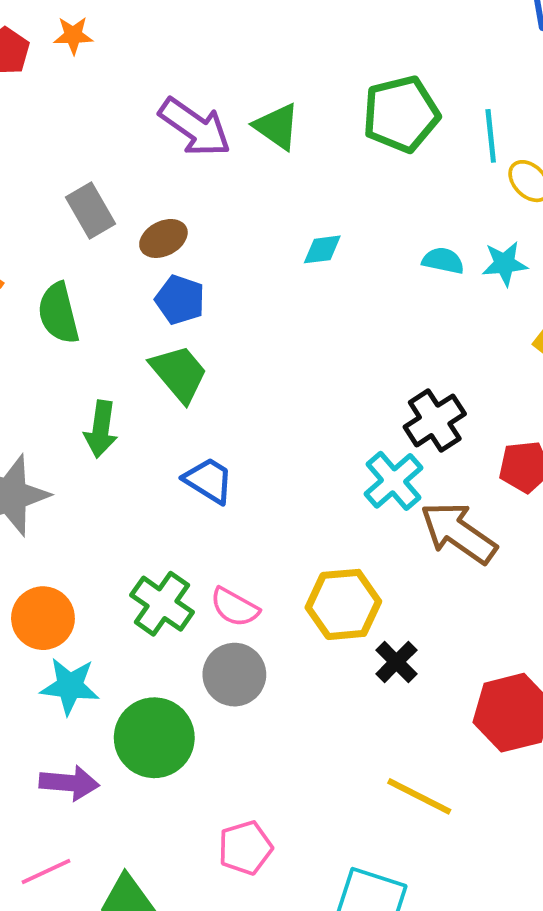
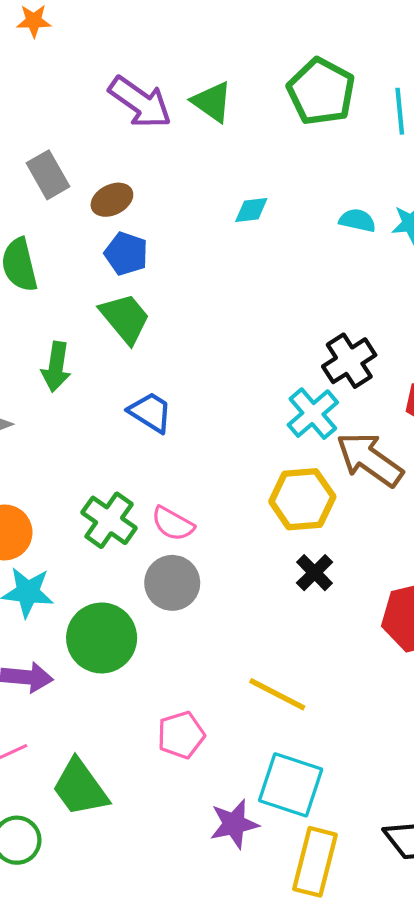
green pentagon: (401, 114) -> (321, 92), turned -30
yellow hexagon: (343, 604) -> (302, 499), moved
yellow line: (419, 796) -> (277, 694), moved

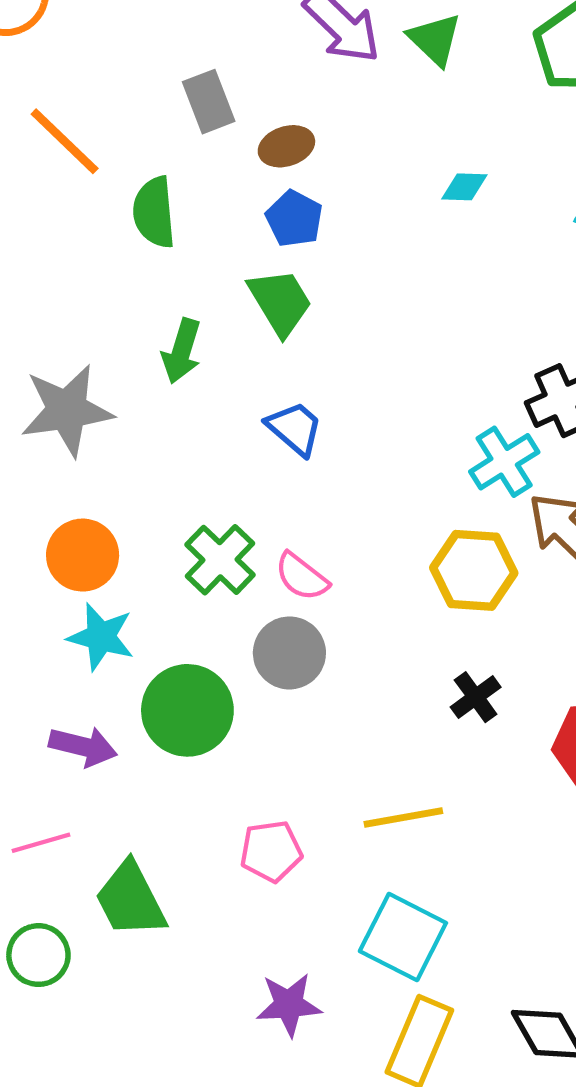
black cross: (315, 573) -> (476, 697), moved
yellow line: (277, 694) -> (403, 817), turned -46
purple star: (234, 824) -> (289, 1005), moved

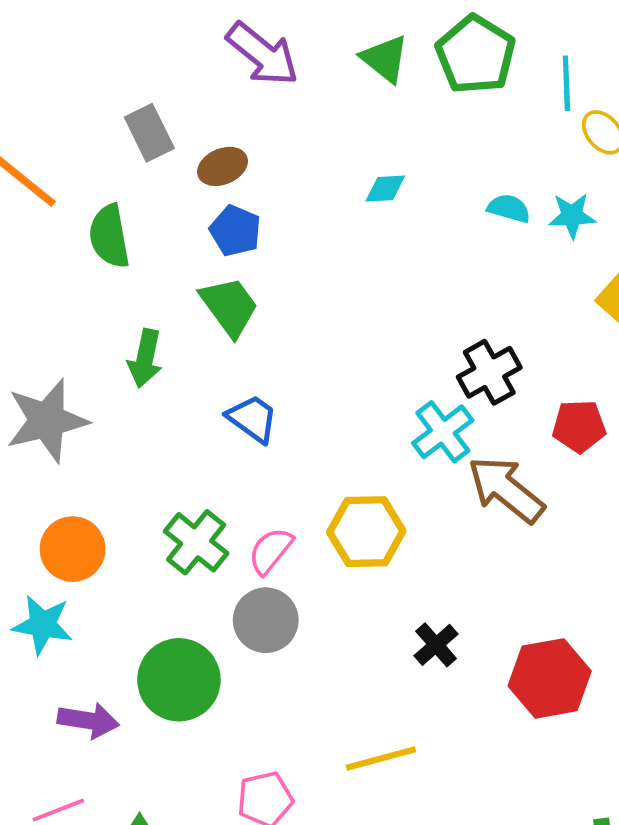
green triangle: (435, 39) -> (385, 59), moved
yellow hexagon: (474, 570) -> (366, 532), moved
pink semicircle: (302, 577) -> (271, 551), turned 96
cyan star: (101, 637) -> (43, 625), moved

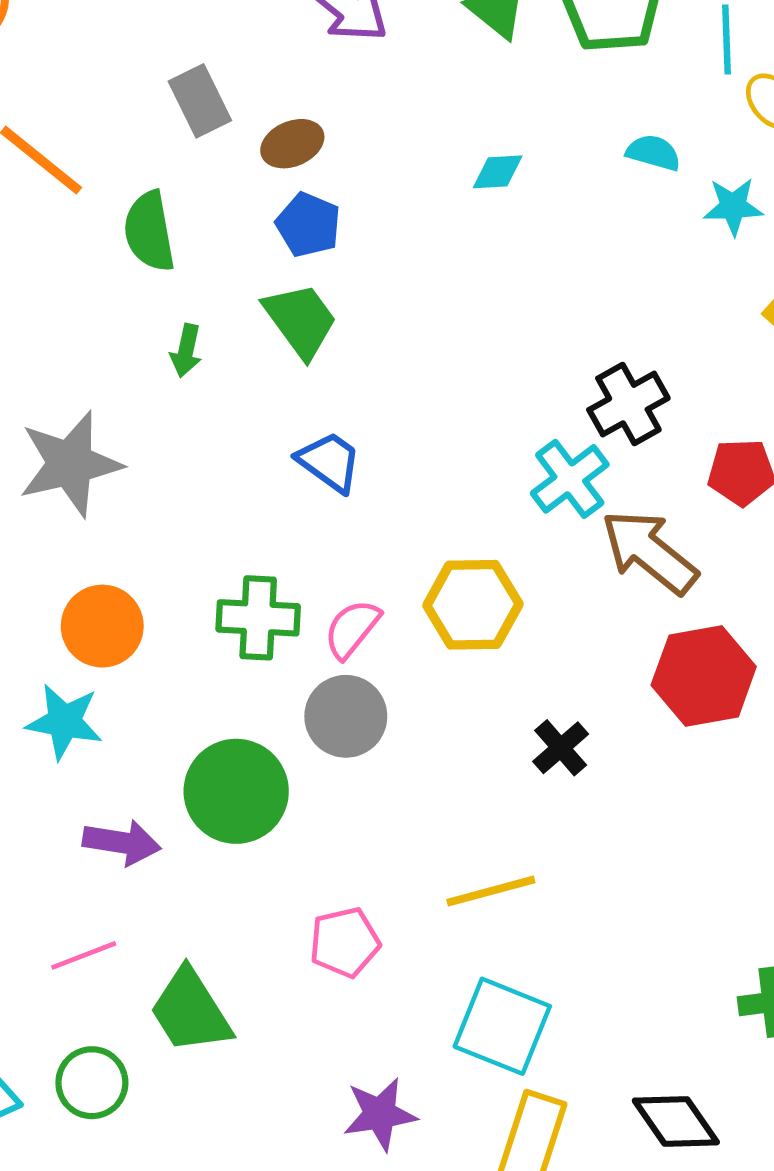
cyan semicircle: (509, 208) -> (653, 153), moved
green arrow: (145, 358) -> (186, 351), moved, size x0.7
green cross: (196, 542) -> (258, 618), turned -36
red hexagon: (550, 678) -> (704, 676), moved

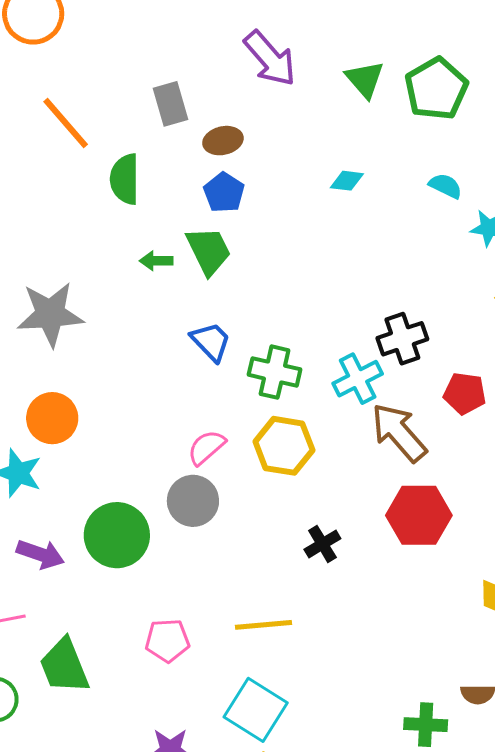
green arrow: (186, 351) -> (156, 261), moved, turned 68
green cross: (258, 618) -> (275, 372), moved

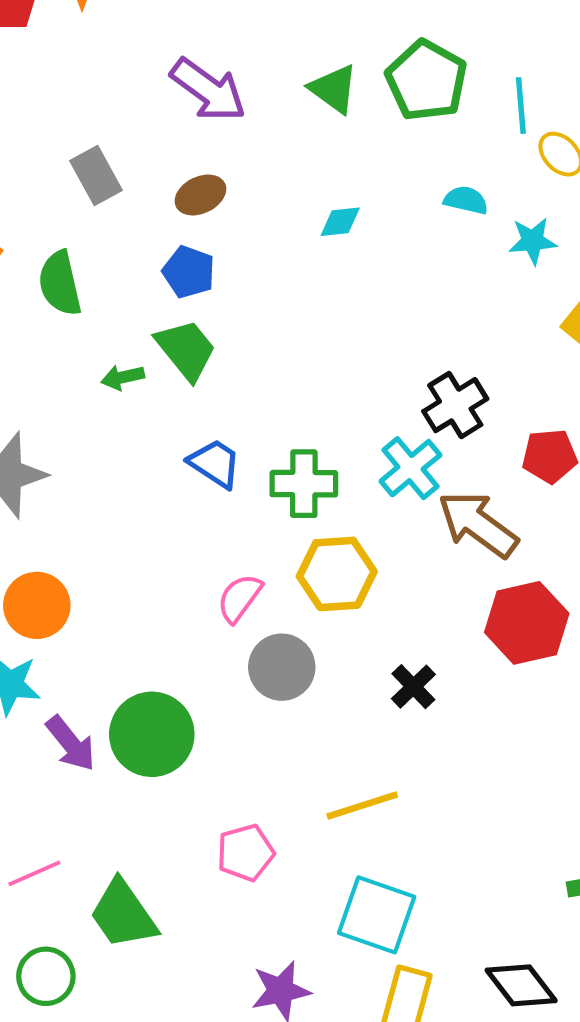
brown ellipse: (223, 141) -> (200, 195), moved
gray circle: (193, 501) -> (282, 667), moved
purple arrow: (40, 554) -> (71, 743), moved, turned 45

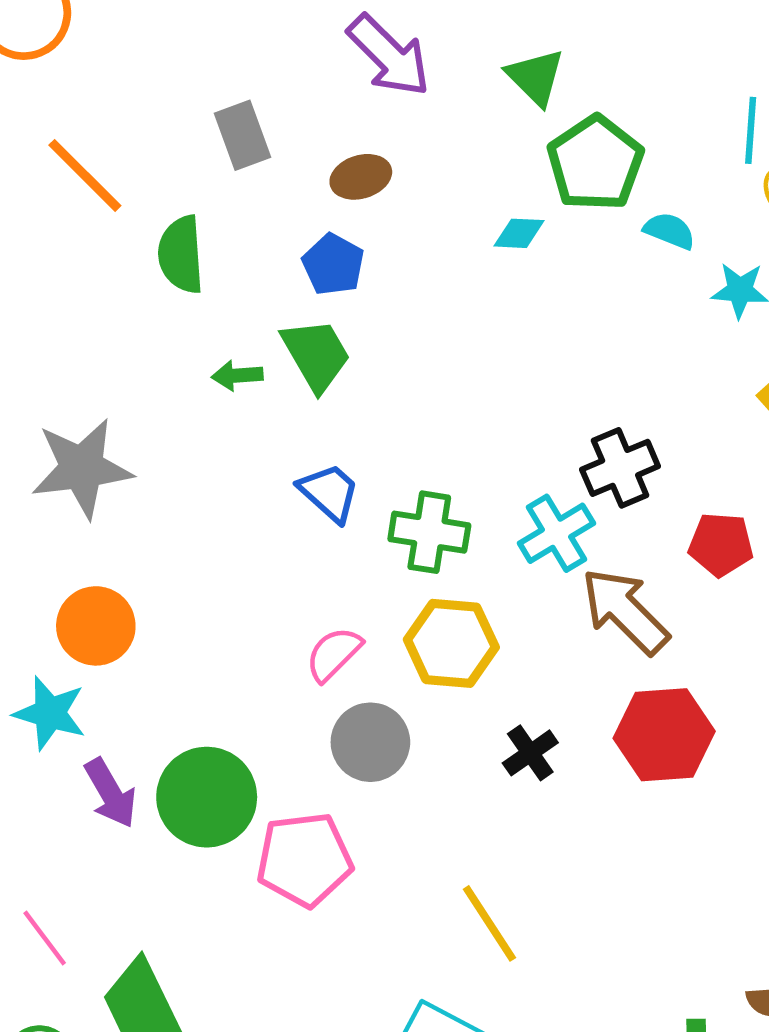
green pentagon: (426, 80) -> (595, 163), moved
black cross: (413, 687) -> (530, 753), moved
yellow line: (362, 806) -> (489, 923), moved, turned 66
pink pentagon: (246, 853) -> (304, 859), moved, size x1.4
pink line: (34, 873) -> (45, 938), turned 68

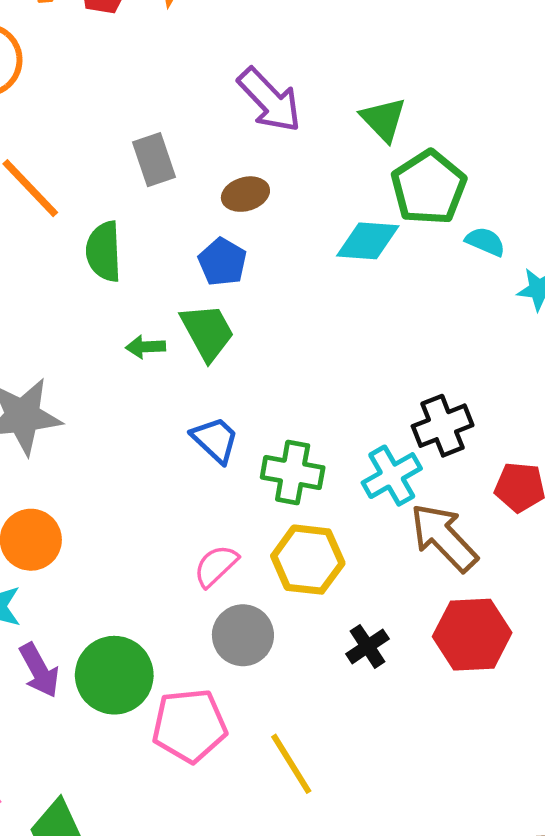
cyan diamond: (519, 233) -> (368, 241), size x1.6
yellow line: (489, 923) -> (291, 764), moved

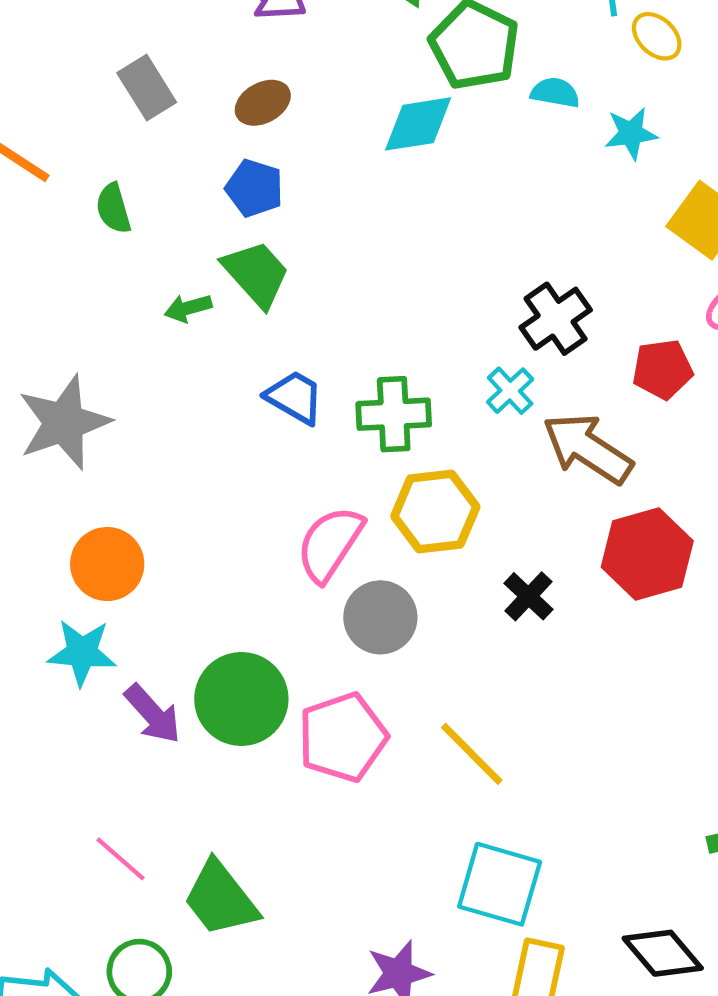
green semicircle: (104, 252) -> (113, 208), size x0.7
cyan cross: (392, 476) -> (510, 391), size x0.7
pink semicircle: (216, 566) -> (330, 544), size x1.4

